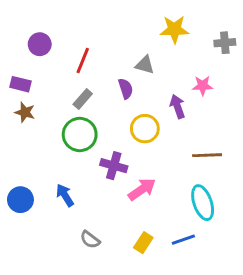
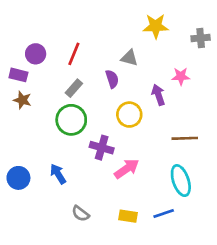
purple circle: (40, 44) -> (36, 54), moved
yellow rectangle: (143, 243) -> (128, 216), turned 66

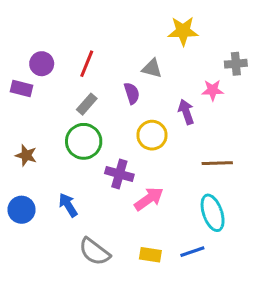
gray cross: (201, 38) -> (236, 64), moved
brown star: (22, 100) -> (26, 155), moved
gray semicircle: (80, 214) -> (95, 252), size x1.5

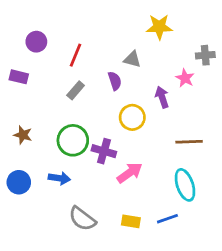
purple circle: (42, 64) -> (36, 42), moved
pink star: (213, 90) -> (185, 78), turned 30
green circle: (84, 141) -> (73, 140), moved
blue arrow: (68, 205) -> (59, 178), turned 130

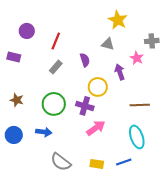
yellow star: (159, 27) -> (118, 20), turned 30
gray triangle: (132, 59) -> (108, 44), moved
purple cross: (104, 151) -> (85, 106), moved

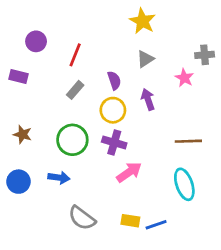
yellow star: (118, 20) -> (143, 21), moved
gray triangle: (108, 44) -> (145, 59), turned -48
purple arrow: (120, 72) -> (148, 99), moved
yellow circle: (98, 87) -> (113, 110), moved
blue line: (124, 162) -> (156, 225), moved

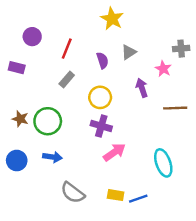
yellow star: (143, 21) -> (112, 19), moved
purple semicircle: (114, 80) -> (102, 60), moved
purple arrow: (148, 99) -> (142, 88), moved
green circle: (72, 140) -> (48, 121), moved
brown line: (188, 141) -> (175, 108), moved

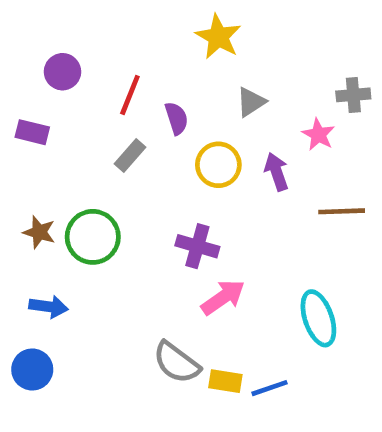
purple semicircle: (102, 60) -> (176, 118), moved
yellow circle: (100, 97) -> (218, 165), moved
blue arrow: (52, 157) -> (49, 307), moved
blue circle: (17, 161) -> (32, 369), moved
gray semicircle: (73, 193) -> (176, 363), moved

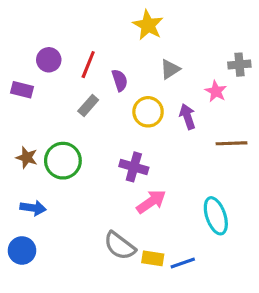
purple circle: (62, 72) -> (49, 60), moved

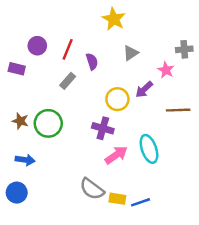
yellow circle: (148, 112) -> (117, 99), moved
purple arrow: (187, 117) -> (144, 89), turned -114
cyan ellipse: (216, 216) -> (149, 149), moved

